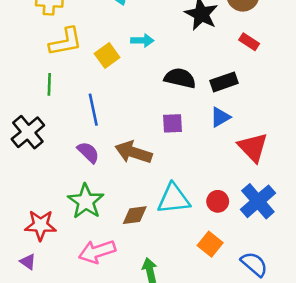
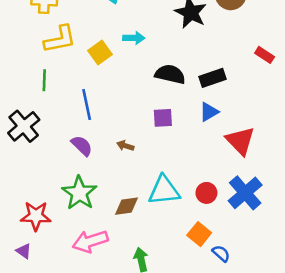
red rectangle: (249, 42) -> (265, 55), moved
brown arrow: (133, 152) -> (125, 146), size x0.5
blue semicircle: (254, 264) -> (221, 253), moved, size x0.7

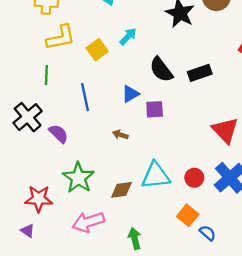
cyan arrow: (134, 38) -> (128, 36), turned -48
black semicircle: (170, 74) -> (161, 70), turned -140
blue triangle: (209, 112) -> (130, 94), moved
purple semicircle: (82, 146) -> (59, 134), moved

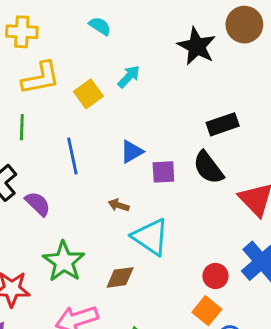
black semicircle: (161, 70) -> (208, 168), moved
cyan triangle: (156, 176) -> (150, 237), moved, turned 40
red circle: (194, 178) -> (215, 276), moved

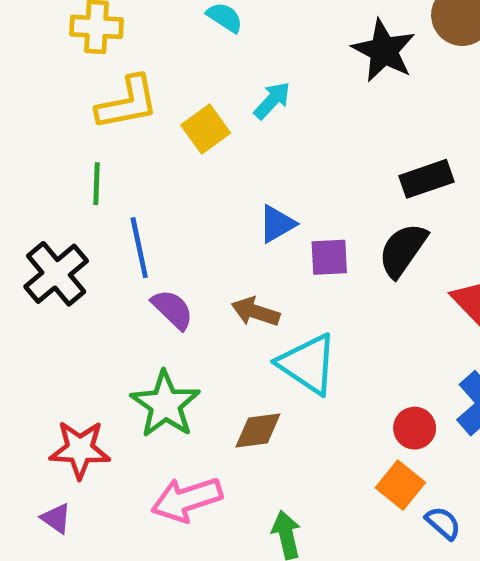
blue line: (72, 156) -> (139, 248), moved
black semicircle: (208, 168) -> (403, 250), turned 72
purple semicircle: (38, 204) -> (172, 309), moved
brown arrow: (119, 205) -> (256, 312), size x1.4

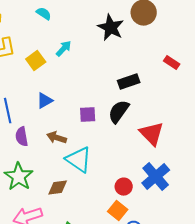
blue triangle: (277, 224) -> (45, 101), moved
purple semicircle: (172, 309) -> (22, 137), turned -144

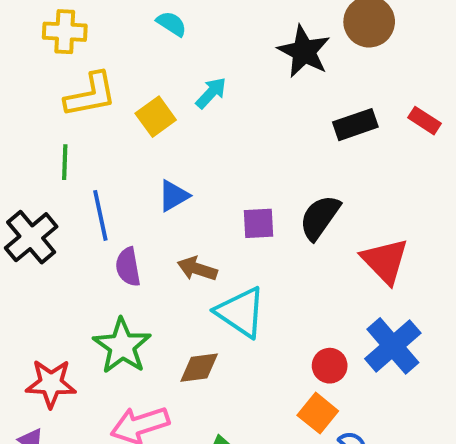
black rectangle: (129, 82) -> (355, 125), moved

